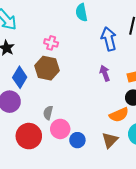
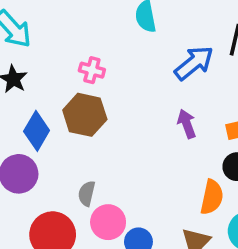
blue arrow: (109, 39) -> (194, 63), turned 65
orange semicircle: (119, 115) -> (212, 197), turned -54

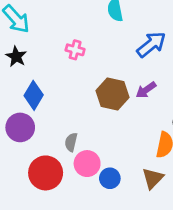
brown hexagon: (85, 115) -> (113, 94), moved
purple arrow: (187, 124) -> (146, 90), turned -105

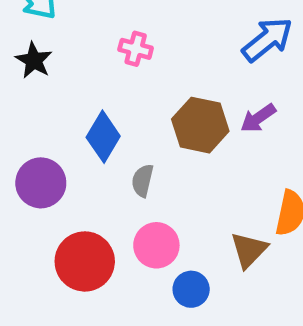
blue diamond: (34, 95) -> (103, 137), moved
gray semicircle: (71, 142) -> (143, 181), moved
blue circle: (110, 178) -> (191, 289), moved
brown triangle: (153, 178) -> (249, 250), moved

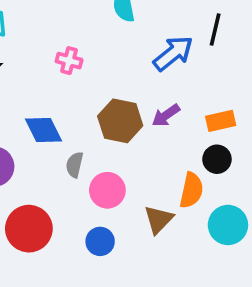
blue diamond: (103, 137) -> (43, 130), turned -57
pink circle: (156, 245) -> (107, 190), moved
blue circle: (191, 289) -> (100, 241), moved

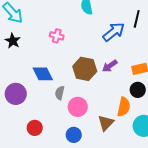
red circle: (29, 229) -> (35, 128), size x0.6

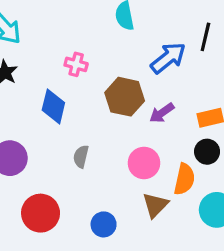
brown hexagon: (85, 69) -> (125, 97), moved
blue diamond: (43, 74) -> (53, 106), moved, turned 40
pink circle: (78, 107) -> (144, 163), moved
red circle: (35, 128) -> (41, 213), size x1.5

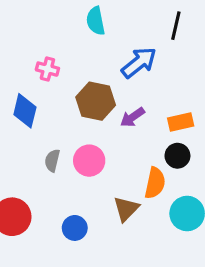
black line: (205, 37) -> (176, 26), moved
pink circle: (144, 163) -> (89, 161), moved

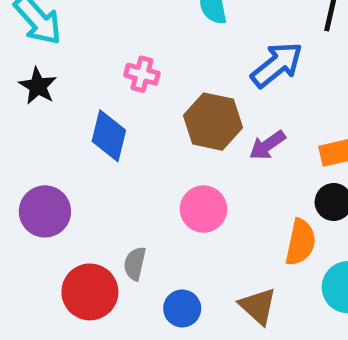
gray semicircle: (52, 161) -> (135, 264), moved
brown triangle: (126, 209) -> (258, 306), moved, turned -32

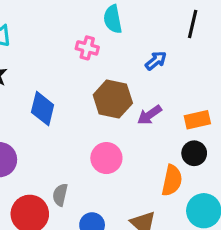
blue arrow: (277, 65) -> (156, 61), size x0.6
pink cross: (142, 74) -> (87, 48), moved

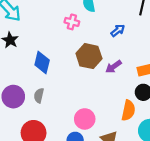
pink circle: (106, 158) -> (85, 119), moved
gray semicircle: (60, 195) -> (39, 96), moved

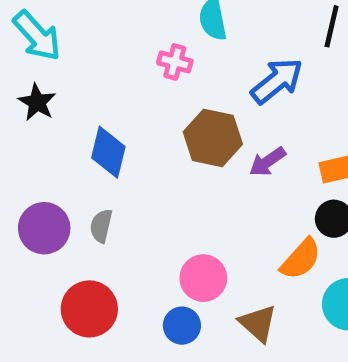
blue arrow: (118, 30) -> (277, 81), size x1.6
orange semicircle: (128, 110) -> (301, 259), turned 30

